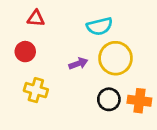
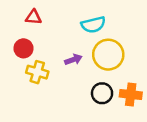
yellow cross: (36, 90) -> (37, 72), moved

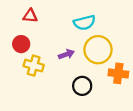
black circle: (102, 93) -> (82, 86), moved
orange cross: (131, 94) -> (118, 73), moved

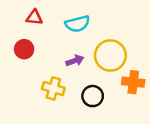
cyan semicircle: (84, 23) -> (77, 24), moved
yellow cross: (34, 66) -> (53, 88), moved

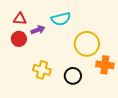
red triangle: (34, 17) -> (20, 19), moved
purple arrow: (75, 61) -> (38, 30), moved

